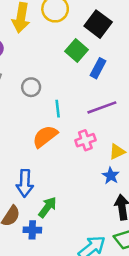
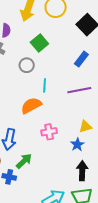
green square: (77, 51) -> (39, 43), moved
pink cross: (85, 140) -> (49, 132), moved

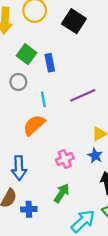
blue rectangle: (81, 59) -> (50, 63), moved, turned -35
pink cross: (49, 132) -> (65, 159), moved
green arrow: (24, 161) -> (62, 193), moved

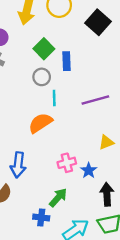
gray circle: (18, 82) -> (42, 77), moved
blue star: (95, 156) -> (89, 170), moved
blue cross: (29, 209) -> (41, 217), moved

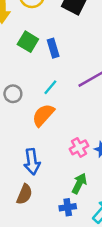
gray circle: (42, 77) -> (13, 94), moved
cyan line: (54, 98) -> (50, 87), turned 56

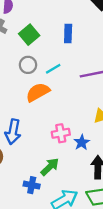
green square: (28, 42) -> (29, 35), moved
gray circle: (13, 94) -> (28, 65), moved

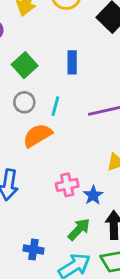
cyan line: (53, 69) -> (55, 106), turned -42
green arrow: (50, 167) -> (79, 229), moved

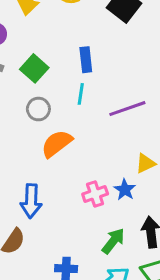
cyan line: (55, 106) -> (81, 94), moved
blue star: (93, 195) -> (125, 190), moved

